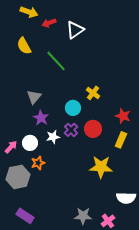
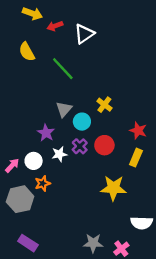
gray triangle: (34, 97) -> (64, 109), moved

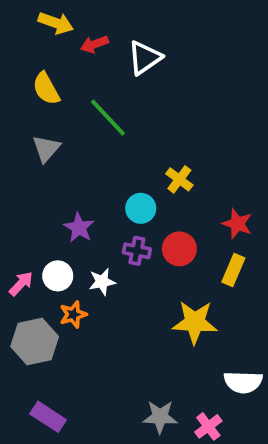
gray triangle: (64, 109) -> (46, 148), moved
purple cross: (80, 146) -> (137, 251), turned -35
white star: (59, 154) -> (102, 282), moved

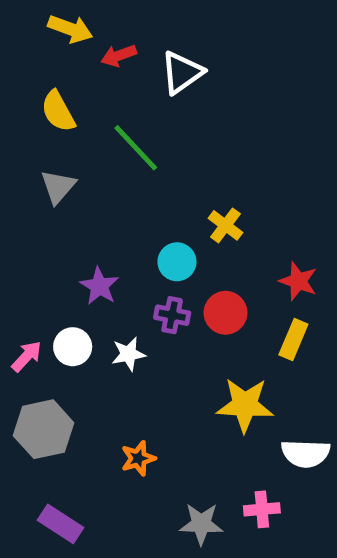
orange star: (73, 314) -> (138, 458), moved
white semicircle: (243, 382) -> (306, 453), moved
pink cross: (208, 426) -> (262, 509), moved, turned 32

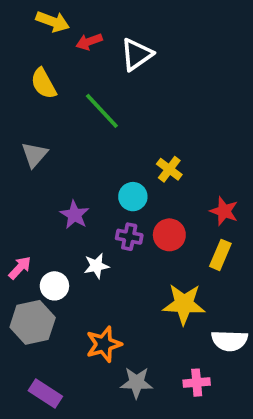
gray triangle: (58, 187) -> (34, 155), moved
white circle: (73, 347) -> (54, 286), moved
orange star: (138, 458) -> (104, 344), size x1.4
gray star: (201, 524) -> (137, 383), moved

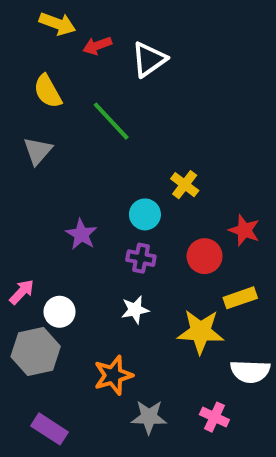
gray triangle: (34, 155) -> (38, 151), moved
red circle: (169, 235) -> (205, 256), moved
yellow rectangle: (220, 255) -> (240, 298), moved, turned 48
white star: (96, 266) -> (135, 310), moved
pink cross: (197, 383) -> (214, 417), turned 30

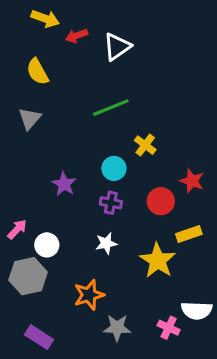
green line: (111, 121) -> (111, 108), moved, turned -69
yellow star: (201, 332) -> (158, 261), turned 30
white semicircle: (250, 371) -> (197, 310), moved

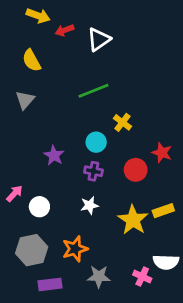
yellow rectangle: (189, 234) -> (163, 211), moved
gray hexagon: (28, 276) -> (32, 250), moved
purple rectangle: (39, 337) -> (50, 284), moved, turned -40

